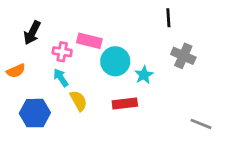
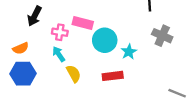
blue hexagon: (35, 113) -> (23, 74), moved

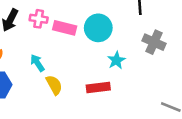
pink cross: (60, 32) -> (39, 19), moved
cyan circle: (105, 40) -> (98, 28), moved

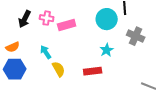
pink rectangle: (65, 28) -> (67, 25), turned -30
cyan circle: (98, 28) -> (107, 19), moved

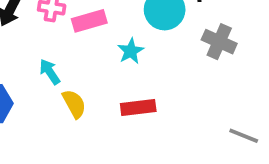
cyan star: (107, 50) -> (131, 51), moved

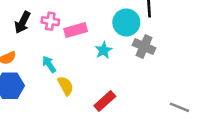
gray cross: (219, 42) -> (144, 47), moved
red rectangle: (138, 108) -> (105, 101), moved, turned -35

